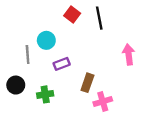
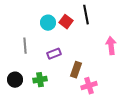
red square: (72, 15) -> (66, 22), moved
cyan circle: (46, 40) -> (48, 23), moved
black circle: (16, 85) -> (15, 80), moved

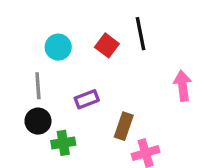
cyan circle: (48, 23) -> (58, 47), moved
black circle: (15, 80) -> (38, 121), moved

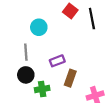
red square: (107, 45) -> (70, 11), moved
brown rectangle: (124, 126) -> (70, 78), moved

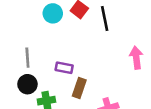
cyan circle: (39, 27) -> (53, 13), moved
purple rectangle: (57, 61) -> (64, 68), turned 32

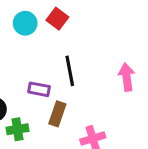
black line: (105, 18) -> (70, 71), moved

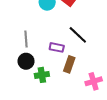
black line: (70, 71) -> (78, 35), turned -36

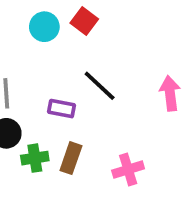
brown rectangle: (69, 64) -> (71, 158), moved

